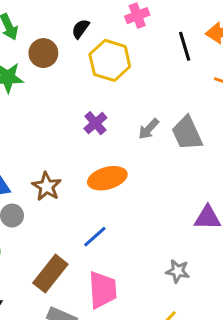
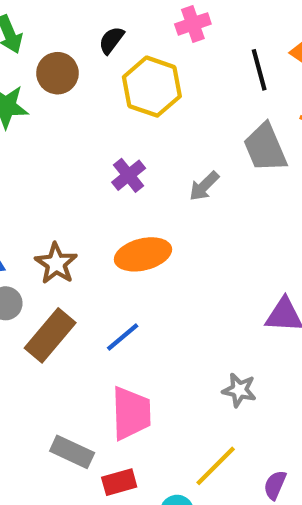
gray trapezoid: (187, 133) -> (265, 148), moved
brown rectangle: (50, 274) -> (50, 335), moved

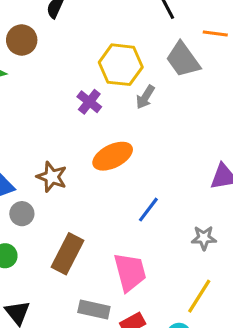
yellow hexagon: (152, 87) -> (121, 65), moved
brown rectangle: (50, 335) -> (67, 254), moved
blue line: (123, 337) -> (148, 210), moved

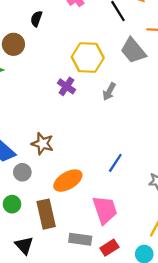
gray arrow: (145, 97) -> (109, 92), moved
orange ellipse: (113, 156) -> (68, 181), moved
brown rectangle: (67, 254) -> (46, 214), moved, turned -36

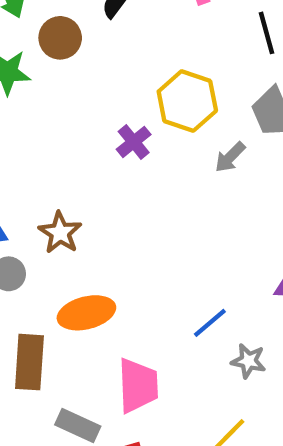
gray arrow: (109, 92) -> (230, 157), moved
blue line: (115, 163) -> (210, 323), moved

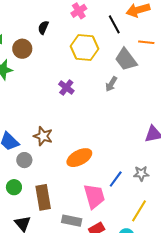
yellow hexagon: (187, 101) -> (84, 48), moved
orange ellipse: (86, 313) -> (79, 158), moved
blue line: (210, 323) -> (116, 179), moved

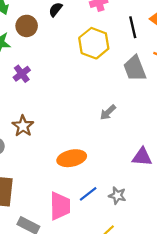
gray arrow: (111, 84) -> (108, 112), moved
purple cross: (66, 88) -> (22, 74), moved
orange ellipse: (79, 158) -> (72, 158), moved

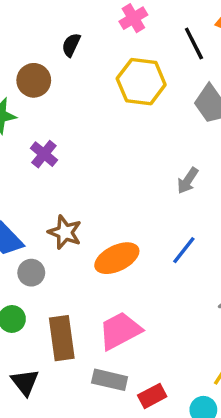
orange ellipse: (72, 158) -> (117, 258), moved
blue line: (88, 194) -> (184, 250), moved
pink trapezoid: (60, 206) -> (120, 331), moved, turned -104

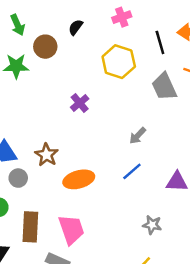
purple cross: (44, 154) -> (80, 103), moved
blue line: (184, 250) -> (132, 171), moved
pink trapezoid: (120, 331) -> (71, 229), turned 88

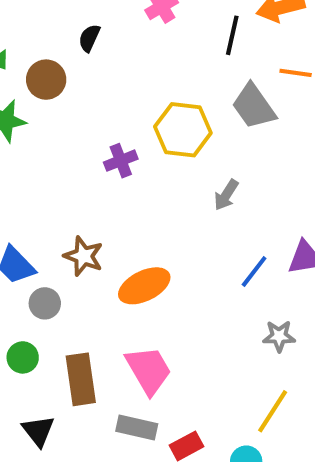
black line: (160, 42) -> (232, 35), turned 40
yellow hexagon: (119, 62) -> (183, 130), moved
purple cross: (80, 103) -> (121, 161), turned 30
blue line: (132, 171) -> (254, 272), moved

